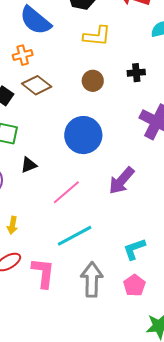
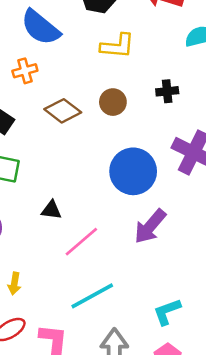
brown diamond: (37, 85) -> (63, 111), moved
blue circle: (83, 135) -> (133, 171), moved
black triangle: (29, 165) -> (51, 210), moved, turned 30

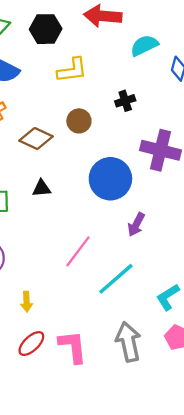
black triangle: (51, 210) -> (42, 188), moved
purple arrow: (150, 226) -> (136, 224), size x0.7
cyan line: (92, 296) -> (116, 279), moved

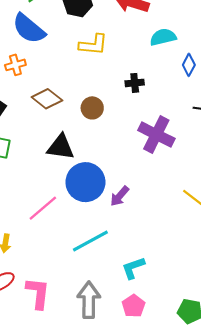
brown circle: (79, 121) -> (92, 108), moved
blue circle: (110, 179) -> (85, 182), moved
black triangle: (42, 188) -> (61, 147), moved, size x1.6
pink line: (78, 251) -> (43, 208), moved

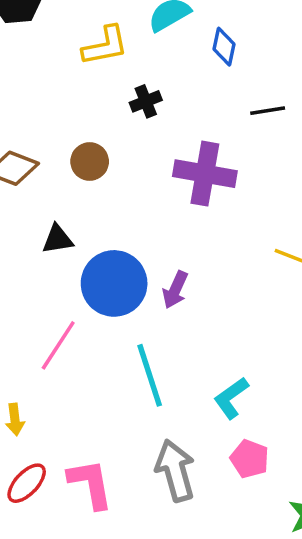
yellow L-shape: (93, 45) -> (105, 46), moved
black triangle: (61, 147) -> (57, 239), size x0.7
cyan line: (90, 241) -> (150, 375), turned -63

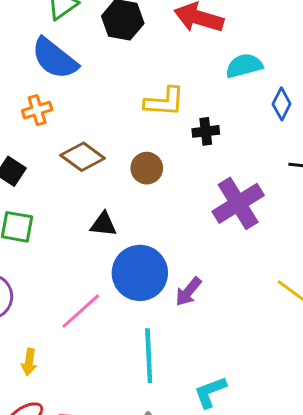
yellow L-shape: (105, 46) -> (164, 102), moved
purple cross: (205, 174) -> (238, 203), turned 33

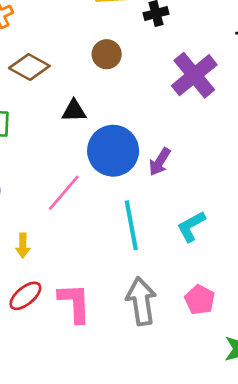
brown diamond: (83, 157) -> (29, 67), moved
cyan L-shape: (210, 392) -> (191, 226), moved

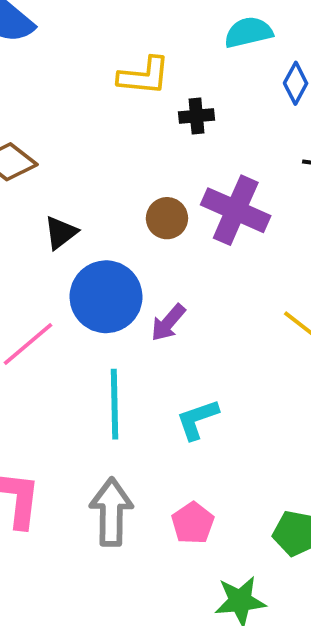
brown circle: (107, 54) -> (167, 218), moved
purple cross: (194, 75) -> (236, 210), turned -36
black triangle: (74, 111) -> (61, 233), turned -45

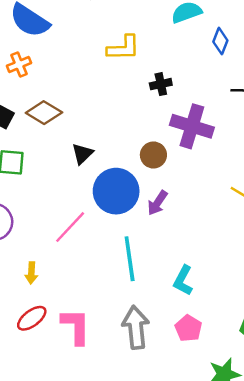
black cross: (196, 116) -> (161, 84), moved
brown circle: (167, 218) -> (153, 155), moved
cyan L-shape: (197, 419) -> (183, 280), moved, turned -36

